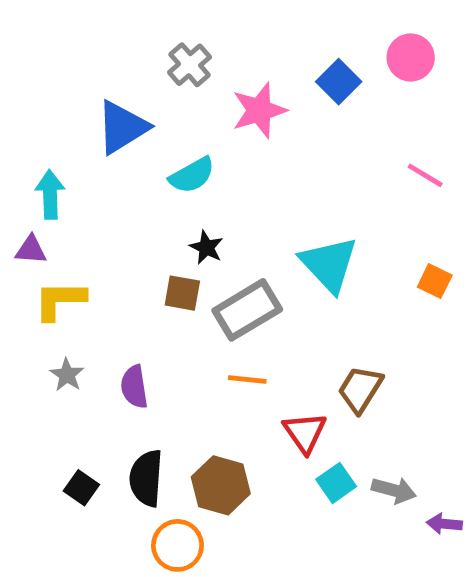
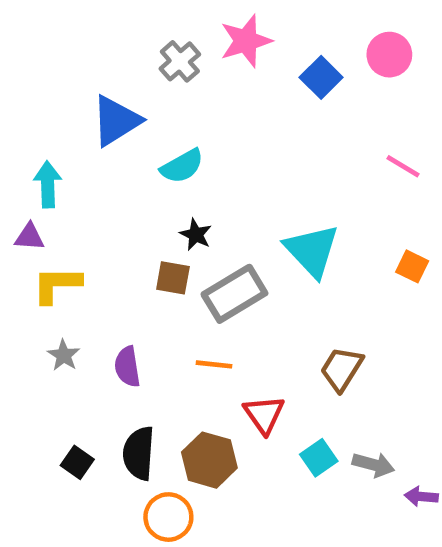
pink star: (259, 110) -> (246, 41), moved
orange line: (247, 380) -> (214, 364), moved
red triangle: (305, 432) -> (264, 415), moved

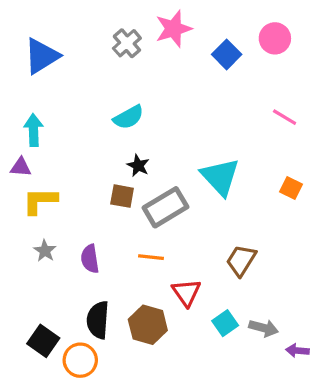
blue triangle: (116, 121) -> (42, 56), moved
black square: (77, 462) -> (43, 341), moved, size x1.4
orange circle: (168, 517) -> (80, 360), moved

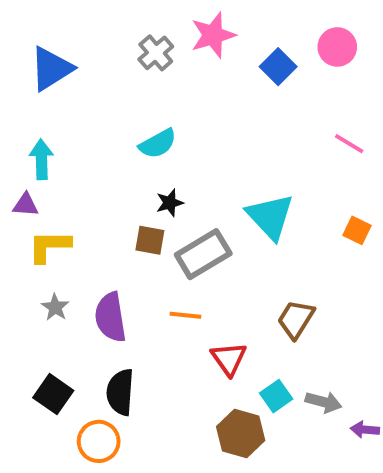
black star: (138, 165) -> (170, 203), turned 30
purple semicircle: (90, 259) -> (110, 317), size x1.4
brown hexagon: (148, 325) -> (241, 434), moved
black square: (43, 341) -> (53, 394), moved

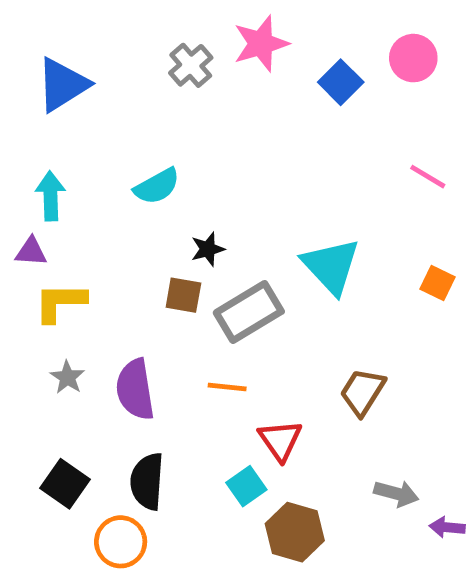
cyan semicircle: (158, 144) -> (157, 186), moved
cyan square: (276, 396) -> (246, 486), moved

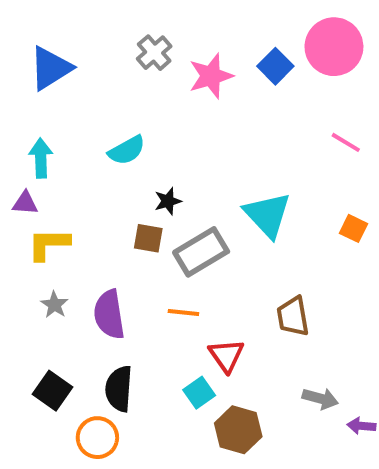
pink star: (261, 44) -> (211, 76), moved
pink circle: (413, 58) -> (334, 47), size x1.5
brown trapezoid: (362, 392) -> (293, 316), turned -42

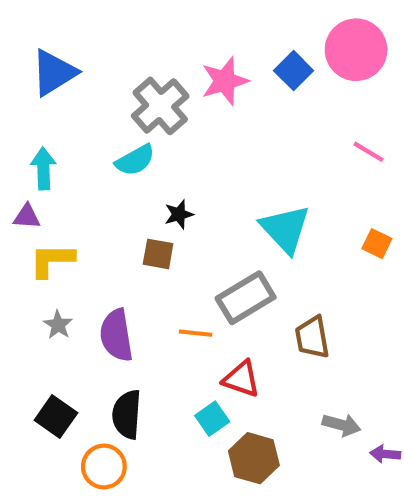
gray cross: (154, 53) -> (160, 106), moved, size x1.5
gray rectangle: (201, 252) -> (246, 298), moved
red triangle: (226, 355) -> (241, 379), turned -36

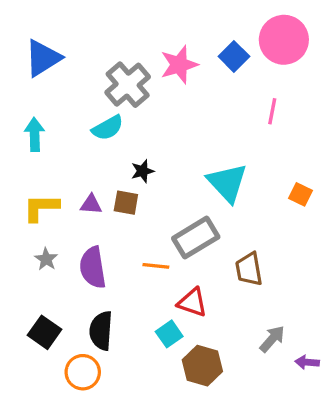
pink line: (369, 152) -> (272, 111), moved, turned 70
purple triangle: (27, 216) -> (91, 204), moved
gray arrow: (341, 425) -> (272, 339), turned -64

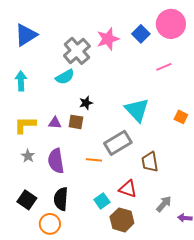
pink line: (272, 111) -> (164, 67), turned 56
red triangle: (192, 302) -> (128, 189), moved

